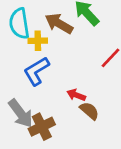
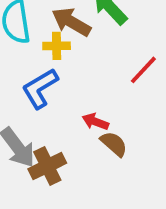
yellow cross: (38, 41) -> (57, 46), moved

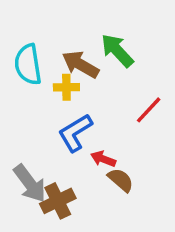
blue L-shape: (40, 88) -> (75, 133), moved

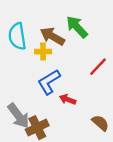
brown semicircle: (121, 180) -> (100, 123), moved

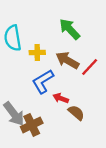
brown arrow: (52, 36) -> (67, 60), moved
brown semicircle: (100, 123) -> (76, 113), moved

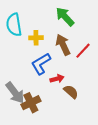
brown arrow: (67, 60) -> (63, 45), turned 35
red arrow: (61, 98) -> (57, 79), turned 144

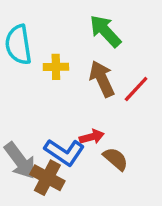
blue L-shape: (41, 64) -> (64, 152), moved, turned -115
brown cross: (31, 103) -> (47, 178), turned -36

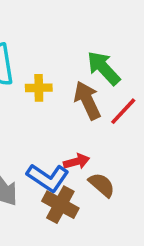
green arrow: (105, 31) -> (104, 68), moved
brown cross: (47, 178) -> (60, 205), moved

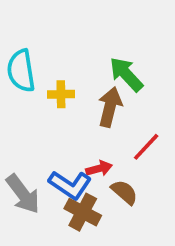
brown arrow: (87, 100) -> (110, 107), turned 39
red line: (123, 111) -> (146, 147), moved

